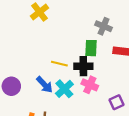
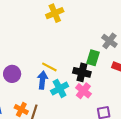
yellow line: (59, 64) -> (49, 67), moved
blue arrow: (45, 85) -> (43, 80), turned -144

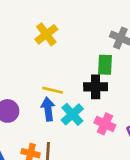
yellow cross: (55, 13) -> (46, 34), moved
pink cross: (83, 91) -> (105, 124), moved

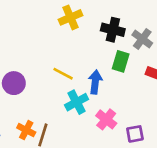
black cross: (96, 87) -> (113, 30), moved
blue arrow: (48, 109) -> (95, 82), moved

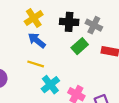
green rectangle: (121, 61) -> (80, 46), turned 42
blue arrow: (95, 82) -> (37, 40), moved, turned -48

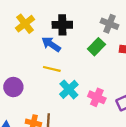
yellow cross: (34, 18) -> (25, 24), moved
black cross: (69, 22) -> (62, 25), moved

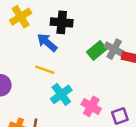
gray cross: (109, 24) -> (114, 49), moved

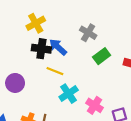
black cross: (62, 22) -> (41, 49), moved
gray cross: (114, 49) -> (88, 33), moved

